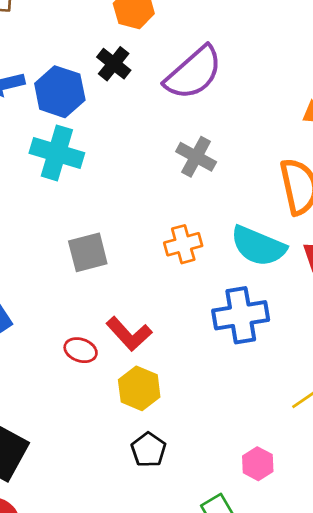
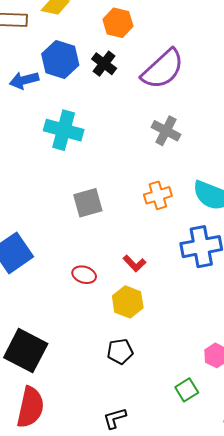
blue hexagon: (60, 92) -> (60, 59), moved
red L-shape: (129, 334) -> (134, 263), moved, size x0.7
black pentagon: (148, 450) -> (120, 351), moved, turned 30

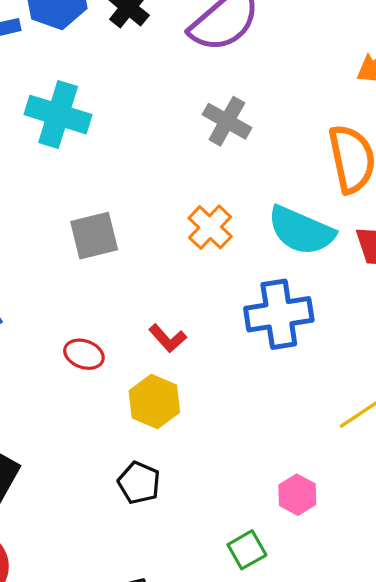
orange cross: (158, 195) -> (210, 227), turned -32
black pentagon: (120, 351) -> (139, 483), turned 30

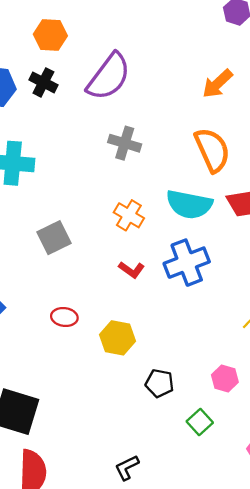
red L-shape: (168, 338) -> (132, 270), moved
black pentagon: (139, 483) -> (159, 383), moved

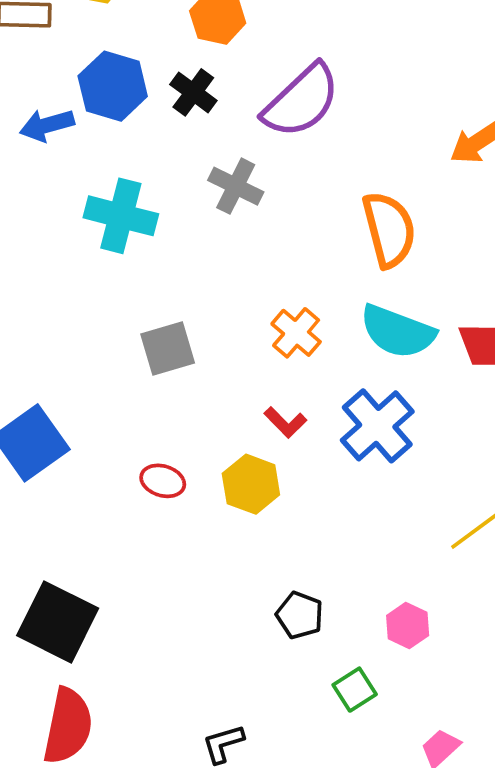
gray cross: (125, 143) -> (236, 186), moved
orange semicircle: (212, 150) -> (389, 230), moved
blue cross: (187, 263) -> (377, 426), turned -30
yellow hexagon: (118, 338) -> (251, 484), moved

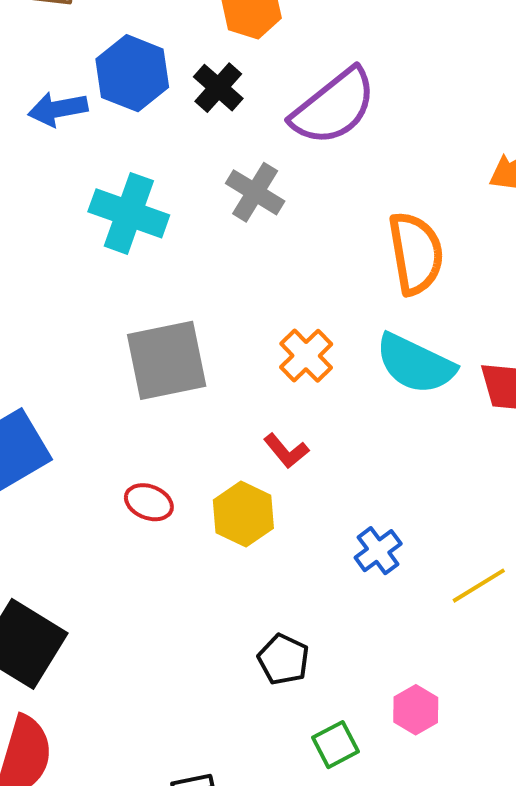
gray square: (168, 349) -> (167, 360), size x1.4
blue cross: (377, 426) -> (378, 551), moved, size x0.6
pink hexagon: (408, 626) -> (416, 710), moved

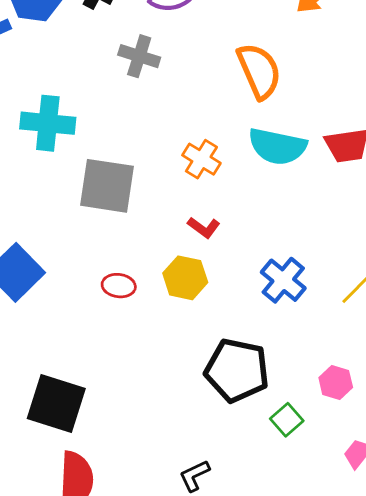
cyan cross: (129, 213) -> (48, 123), moved
gray square: (167, 360) -> (107, 186), turned 34
blue cross: (378, 551) -> (283, 280), size x1.4
black pentagon: (283, 659) -> (237, 370), size x1.8

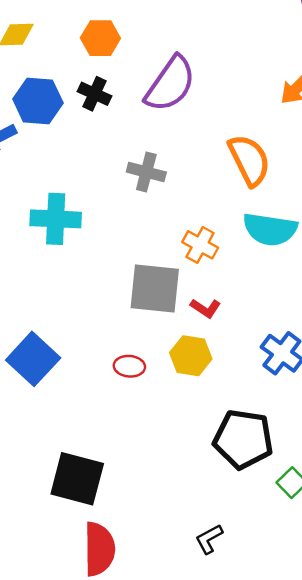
gray cross: (139, 56) -> (146, 172), moved
gray square: (107, 186) -> (155, 289), moved

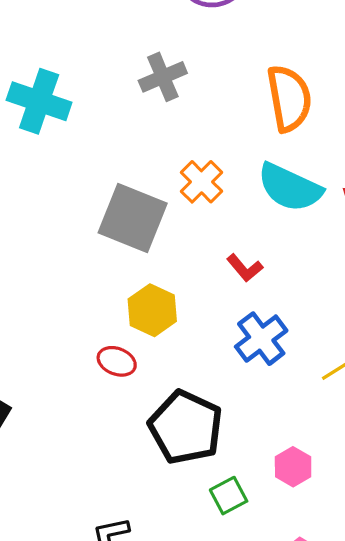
gray cross: (146, 172) -> (163, 77), turned 36
red L-shape: (206, 308) -> (245, 268), moved
red ellipse: (129, 366) -> (117, 361), moved

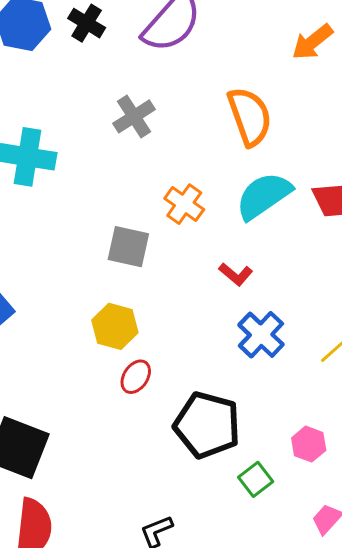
cyan semicircle: (290, 188) -> (264, 196), turned 130
gray square: (133, 218) -> (128, 247), size x0.7
yellow hexagon: (152, 310) -> (115, 326), moved
red ellipse: (117, 361) -> (136, 377), turned -68

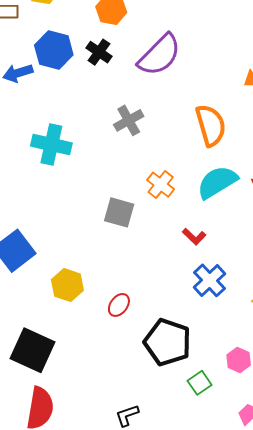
yellow hexagon: (115, 326) -> (67, 285), moved

